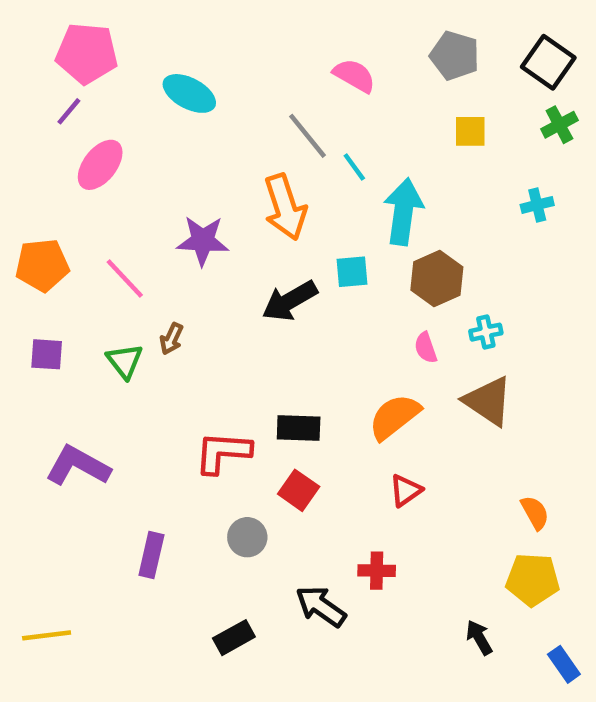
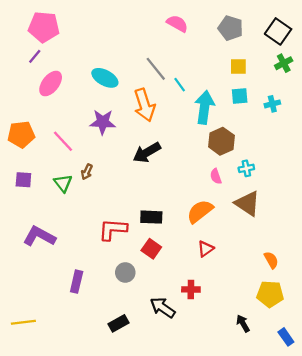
pink semicircle: (354, 76) -> (177, 24), moved
cyan ellipse: (189, 93) -> (105, 78), moved
cyan square: (352, 272) -> (240, 96), moved

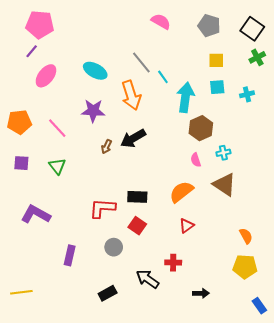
brown arrow: (87, 172) -> (106, 147), moved
black arrow: (243, 323) -> (201, 293), moved, turned 119

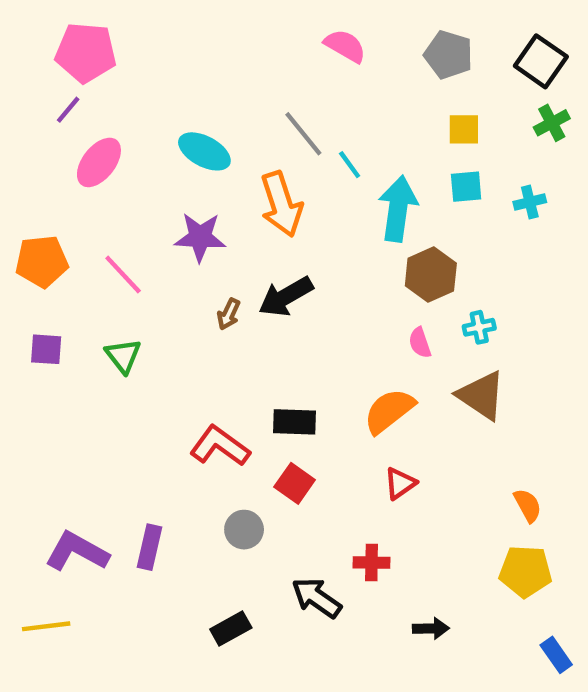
red L-shape: (102, 208) -> (220, 446), turned 32
purple L-shape: (36, 214) -> (77, 552), moved

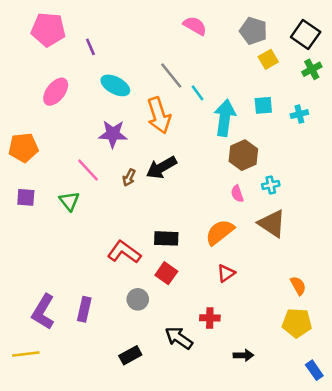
purple line: (68, 110) -> (90, 47), moved, turned -63
yellow square: (464, 129) -> (268, 59), moved, turned -30
pink line: (123, 275) -> (88, 170), moved
purple L-shape: (77, 552) -> (43, 312), turned -88

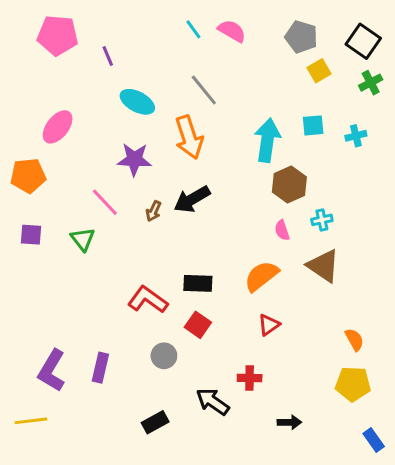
pink ellipse: (56, 92) -> (58, 127), moved
cyan line: (197, 93) -> (193, 29), moved

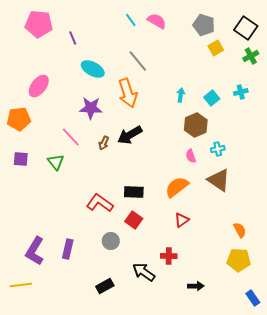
cyan square: (313, 125) -> (212, 98), moved, turned -35
cyan arrow: (267, 140) -> (181, 95), size x0.5

